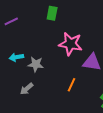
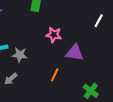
pink star: (70, 44) -> (54, 35), size x0.7

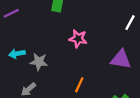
purple triangle: (75, 53) -> (121, 59), moved

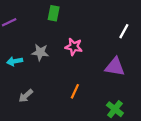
gray star: (39, 62) -> (40, 52), moved

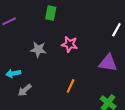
cyan arrow: (15, 61) -> (13, 73), moved

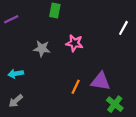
purple triangle: (108, 63) -> (101, 81), moved
gray arrow: (25, 90) -> (16, 101), moved

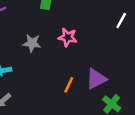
purple triangle: (101, 81) -> (96, 79), turned -36

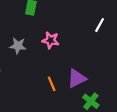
orange line: (69, 85) -> (52, 84), turned -48

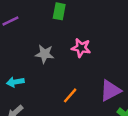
orange line: (52, 84) -> (70, 95), moved, turned 64

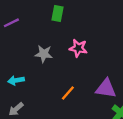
purple triangle: (110, 91) -> (106, 88), turned 35

